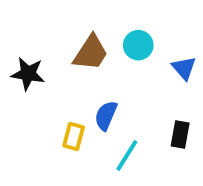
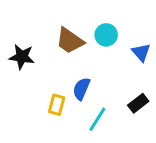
brown trapezoid: (91, 53) -> (70, 41), turned 92
black rectangle: (180, 135) -> (138, 103), turned 42

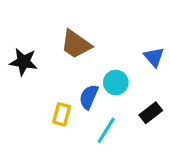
cyan circle: (106, 35) -> (116, 83), moved

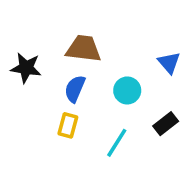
brown trapezoid: (76, 44) -> (84, 49), turned 152
blue semicircle: (89, 97) -> (75, 89), moved

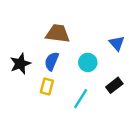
black star: (26, 68) -> (20, 64), moved, turned -30

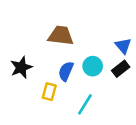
blue semicircle: (52, 61) -> (66, 71), moved
black rectangle: (114, 85) -> (121, 69), moved

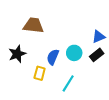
brown trapezoid: (61, 36) -> (33, 25), moved
blue triangle: (123, 46) -> (99, 37), turned 48

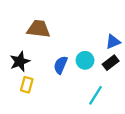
yellow rectangle: (40, 73) -> (27, 85), moved
cyan line: (68, 83) -> (95, 95), moved

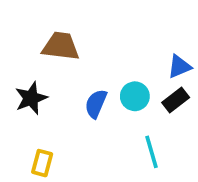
yellow rectangle: (27, 85) -> (42, 163), moved
cyan line: (95, 95) -> (152, 152), turned -48

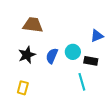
black star: (31, 98) -> (27, 55), moved
black rectangle: (176, 100) -> (91, 61), moved, turned 48

